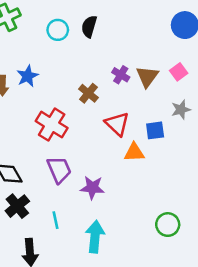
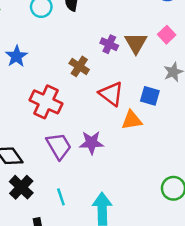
blue square: (155, 130) -> (150, 96), turned 30
purple star: (92, 188) -> (91, 143), moved

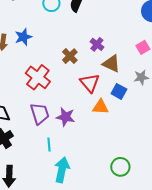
brown triangle: (136, 43) -> (111, 64), moved, turned -48
cyan line: (61, 197) -> (49, 145), moved

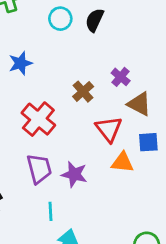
blue square: (119, 91) -> (148, 142), turned -35

